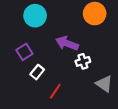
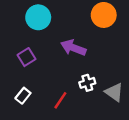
white cross: (83, 61) -> (87, 83), moved
white rectangle: (37, 72) -> (23, 96), moved

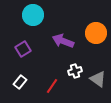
orange circle: (104, 15) -> (96, 33), moved

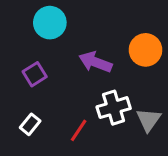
white cross: (75, 71) -> (114, 108), size x1.5
gray triangle: (98, 79) -> (149, 120), turned 30

